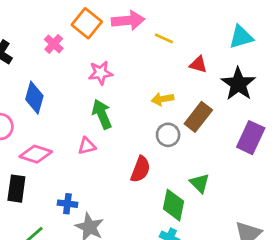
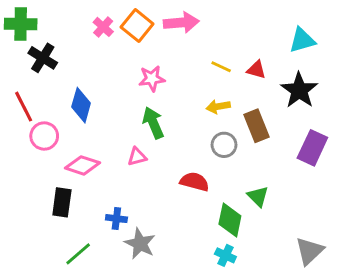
yellow line: (164, 38) -> (221, 67), moved
pink cross: (54, 44) -> (103, 27), moved
brown rectangle: (198, 117) -> (256, 126), turned -60
red semicircle: (140, 169) -> (195, 182), turned -96

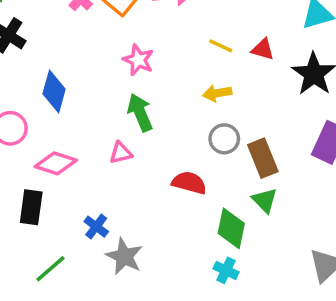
pink star: (152, 79) -> (138, 60), turned 30
brown rectangle: (256, 126) -> (263, 158), moved
blue cross: (116, 219) -> (96, 227), turned 30

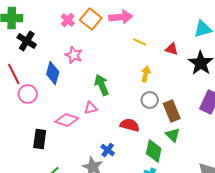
yellow line: (221, 46) -> (140, 42), moved
pink star: (138, 60) -> (74, 55), moved
yellow arrow: (217, 93) -> (146, 74), turned 112
pink diamond: (56, 163) -> (67, 120), moved
blue cross: (96, 227) -> (108, 150), moved

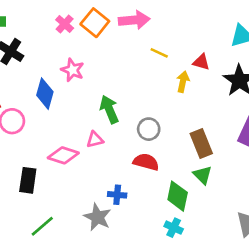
yellow arrow: (146, 74) -> (183, 82), moved
gray circle: (150, 100) -> (149, 129), moved
blue cross: (108, 150) -> (117, 195), turned -32

